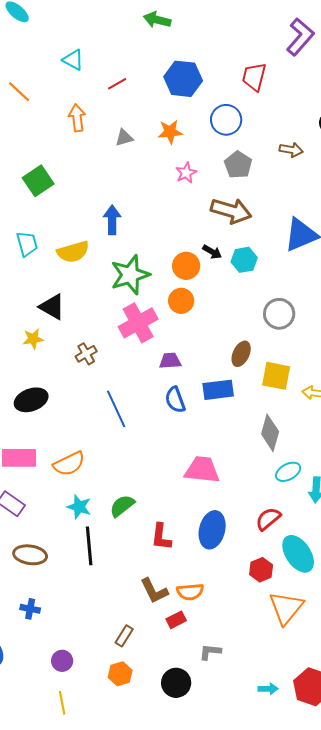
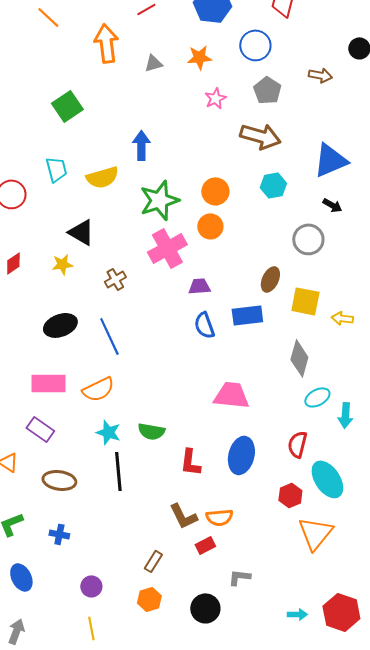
orange arrow: (77, 118) -> (106, 43), size x1.4
black arrow: (212, 252) -> (332, 205), moved
blue line: (116, 409) -> (109, 336), moved
green semicircle: (122, 506) -> (151, 431), turned -132
red semicircle: (268, 519) -> (297, 444), turned -36

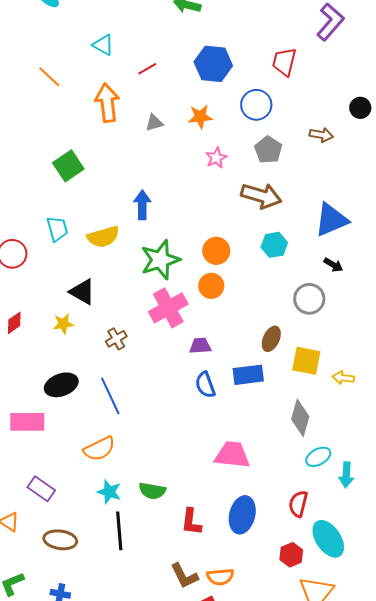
pink rectangle: (48, 383) -> (27, 422), moved

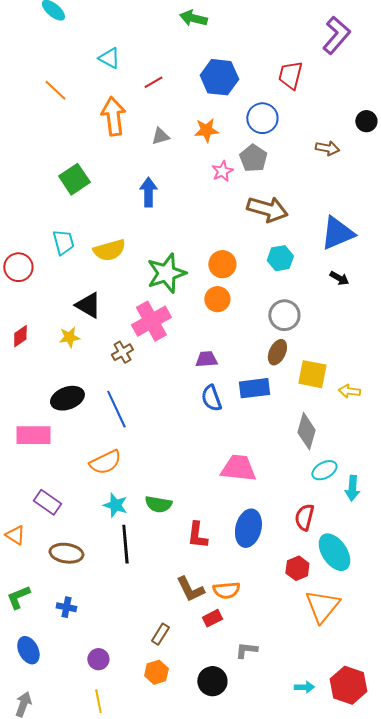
gray pentagon: (268, 150) -> (253, 158), moved
blue arrow: (142, 205) -> (148, 192), moved
gray circle: (309, 299) -> (284, 315), moved
pink cross: (168, 308) -> (151, 321), moved

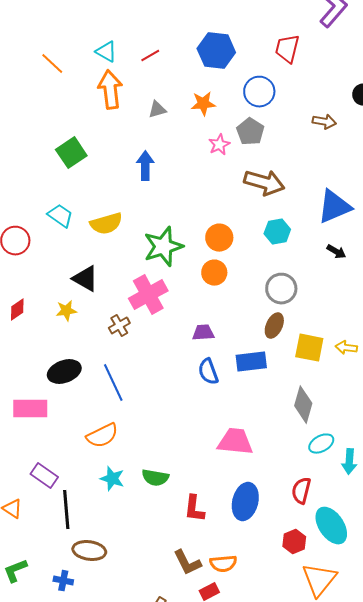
cyan triangle: (109, 58) -> (106, 52), moved
cyan trapezoid: (63, 242) -> (60, 216), turned -40
yellow arrow: (349, 391) -> (346, 348), moved
black line: (125, 544) -> (66, 510), moved
brown ellipse: (66, 553) -> (89, 551), moved

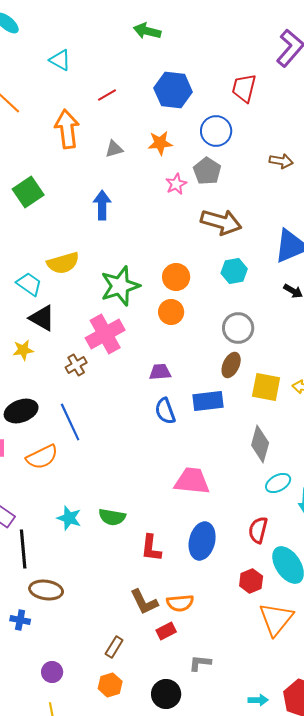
cyan triangle: (106, 52) -> (60, 60), moved
cyan trapezoid: (60, 216) -> (29, 284), moved
orange semicircle: (102, 436) -> (42, 457), moved

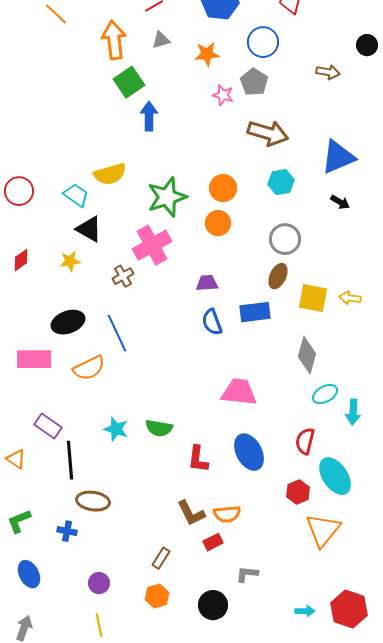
gray triangle: (114, 149) -> (161, 40), moved
pink star: (176, 184) -> (223, 95), turned -30
green square: (28, 192) -> (129, 82), moved
blue ellipse: (202, 541) -> (249, 452), turned -42

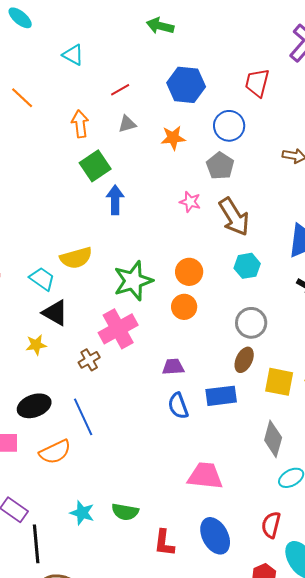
orange arrow: (114, 40) -> (80, 124), size x0.7
pink star: (223, 95) -> (190, 202), moved
brown arrow: (268, 133) -> (234, 217), turned 42

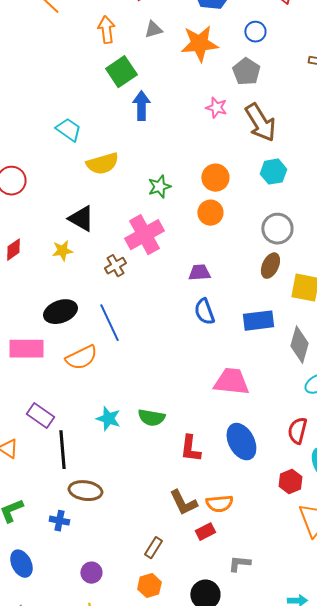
blue circle: (229, 126) -> (255, 32), size x0.7
orange star: (173, 138) -> (199, 44), size x1.5
cyan trapezoid: (42, 279) -> (68, 130), moved
green star: (133, 281) -> (159, 187), size x0.6
blue rectangle: (221, 396) -> (258, 321), moved

